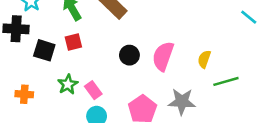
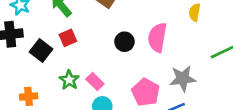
black square: (44, 50) -> (41, 51), turned 30
yellow semicircle: (204, 59) -> (195, 12), moved

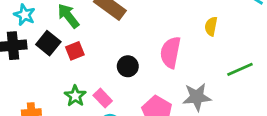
black circle: (124, 42) -> (128, 66), moved
black square: (41, 51) -> (48, 43), moved

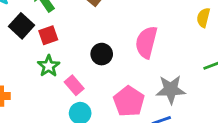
yellow semicircle: (211, 26) -> (203, 18), moved
green star: (75, 96) -> (49, 66), moved

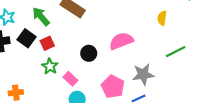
pink semicircle: (146, 42) -> (121, 41), turned 60

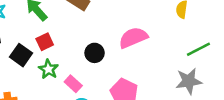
black square: (26, 38) -> (21, 55), moved
gray star: (143, 74) -> (189, 81), moved

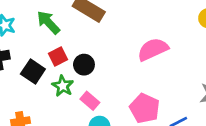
black circle: (95, 53) -> (84, 65), moved

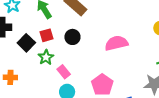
black circle: (84, 65) -> (72, 37), moved

